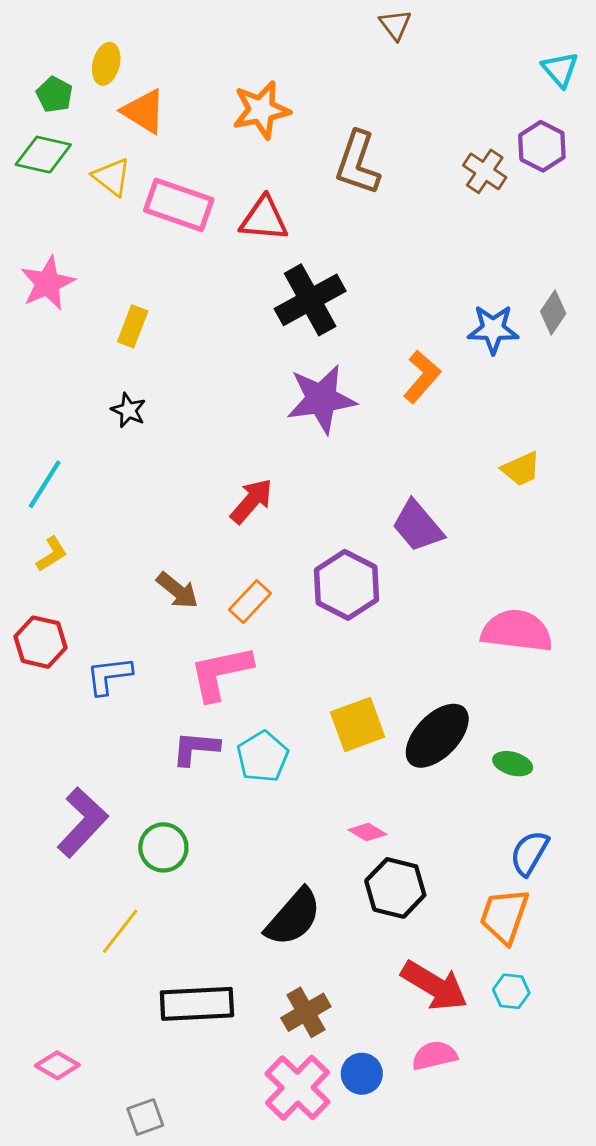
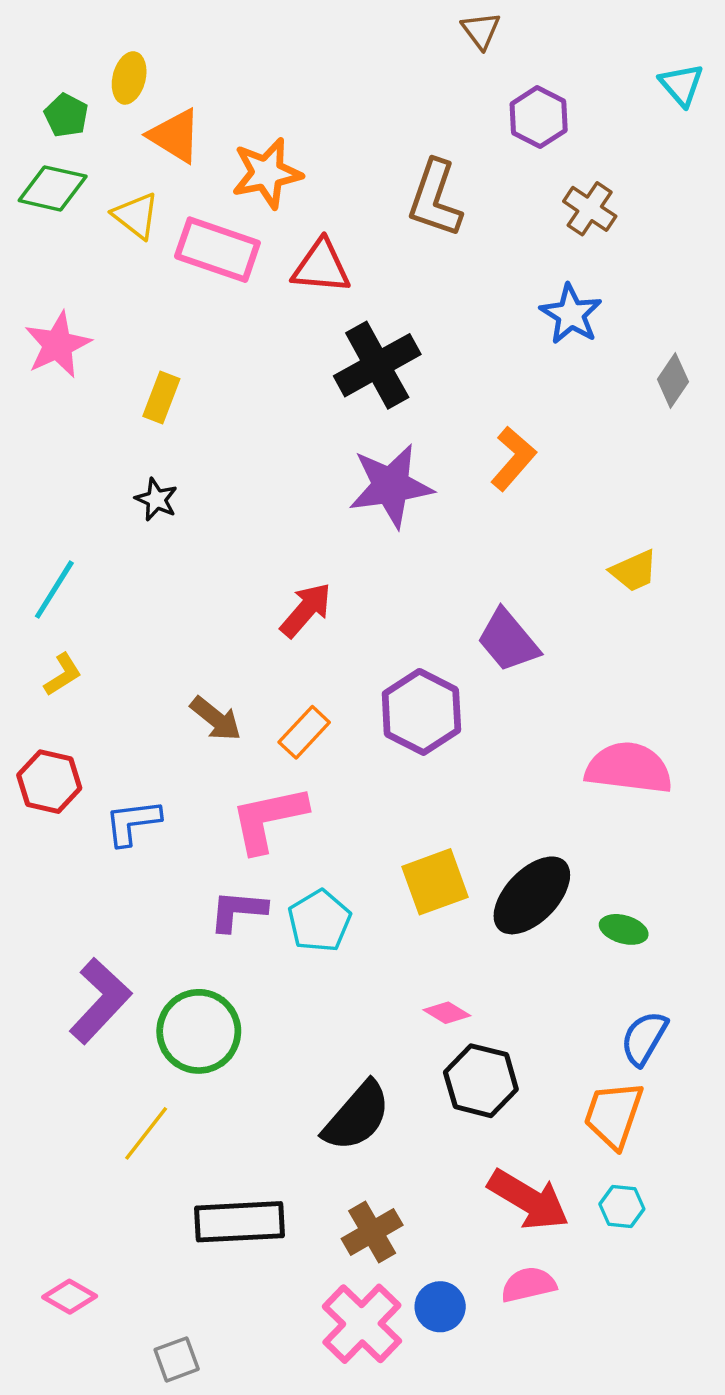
orange star: (261, 110) -> (267, 173), moved
purple hexagon: (542, 146) -> (539, 117), moved
blue star: (493, 329) -> (571, 314), moved, turned 30
green circle: (163, 847) -> (199, 1031), size x1.4

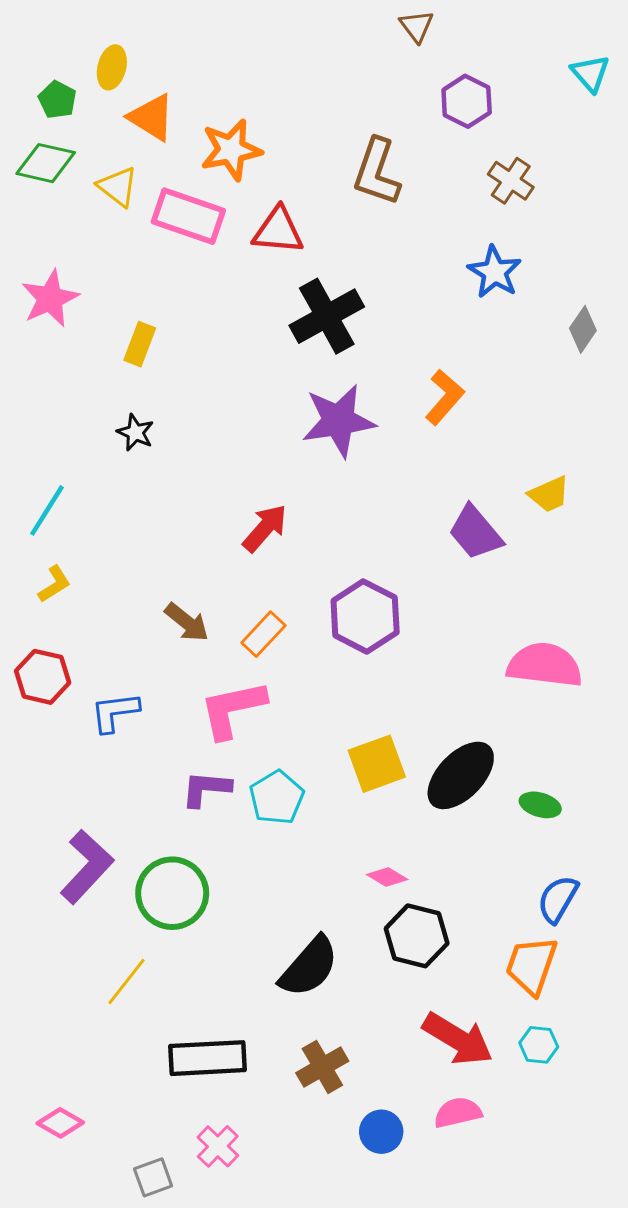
purple trapezoid: (508, 641) -> (475, 533), moved
pink cross: (362, 1324) -> (218, 1146), moved, size x0.6

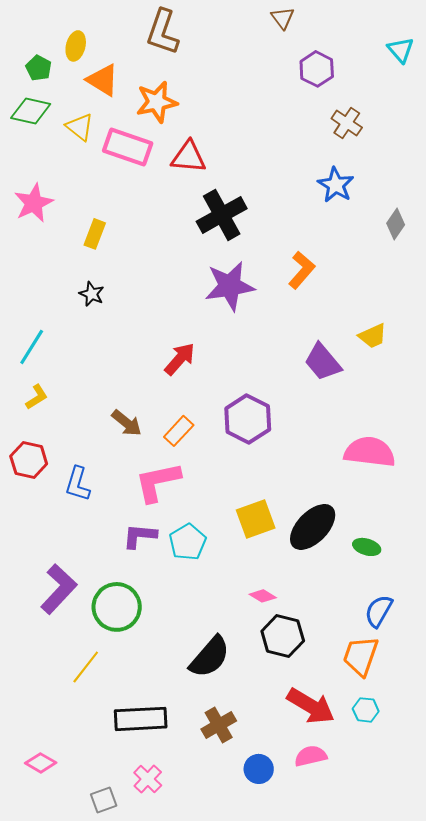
brown L-shape: (377, 172) -> (163, 32), moved
blue L-shape: (115, 712) -> (78, 484), turned -66

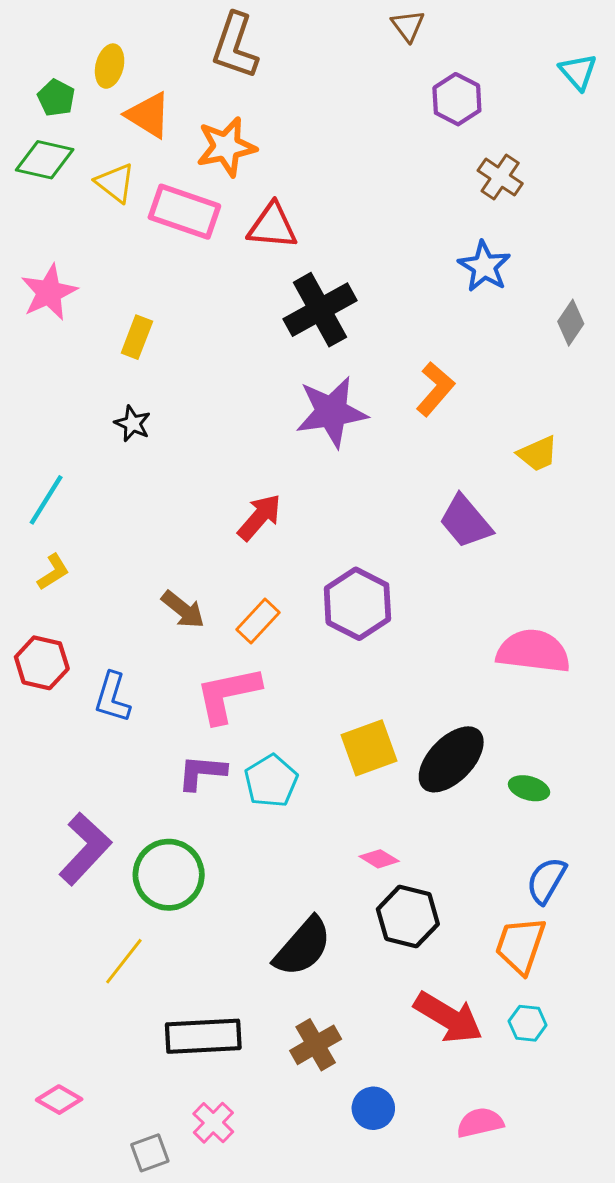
yellow trapezoid: (373, 336) -> (538, 454), moved
pink semicircle: (311, 756) -> (480, 1123), moved

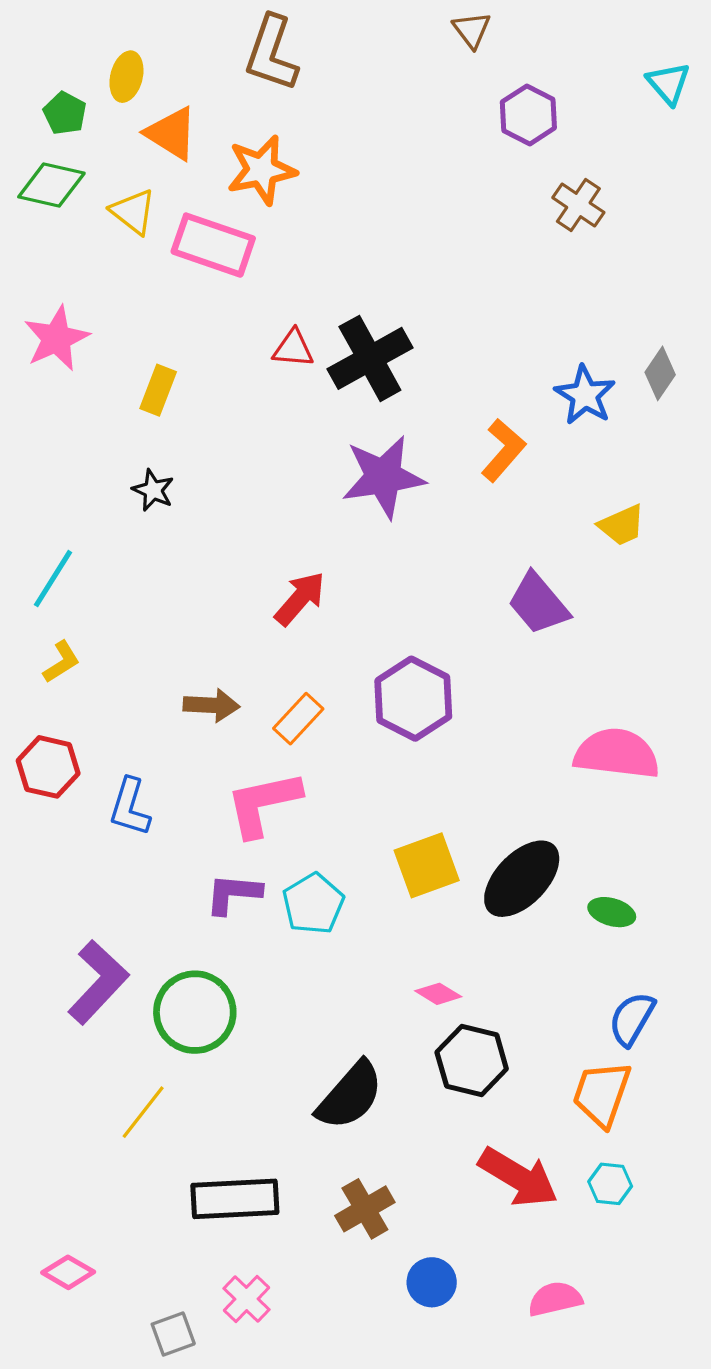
red triangle: (272, 226) -> (293, 348), moved, size x0.7
blue star: (484, 266) -> (585, 395), moved
brown arrow: (183, 609) -> (212, 705), turned -36

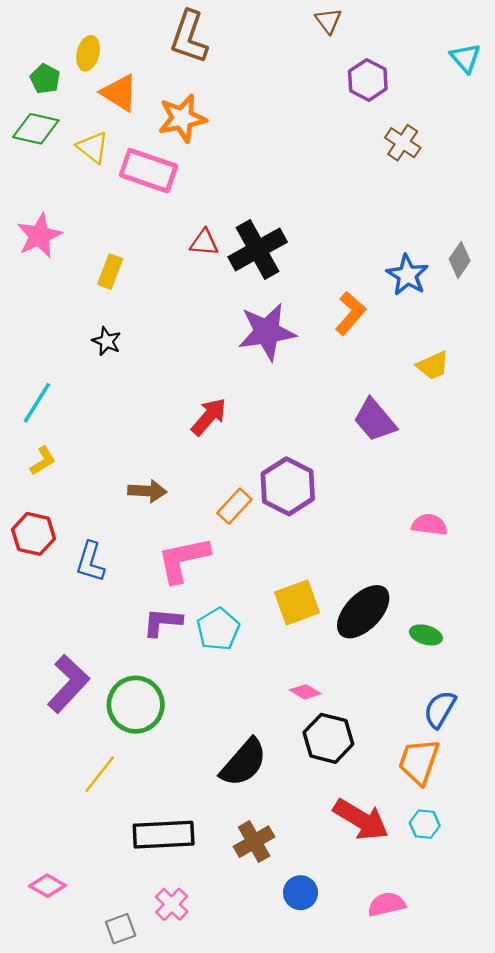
orange rectangle: (298, 719) -> (234, 506), moved
pink semicircle: (617, 754) -> (429, 525), size x0.6

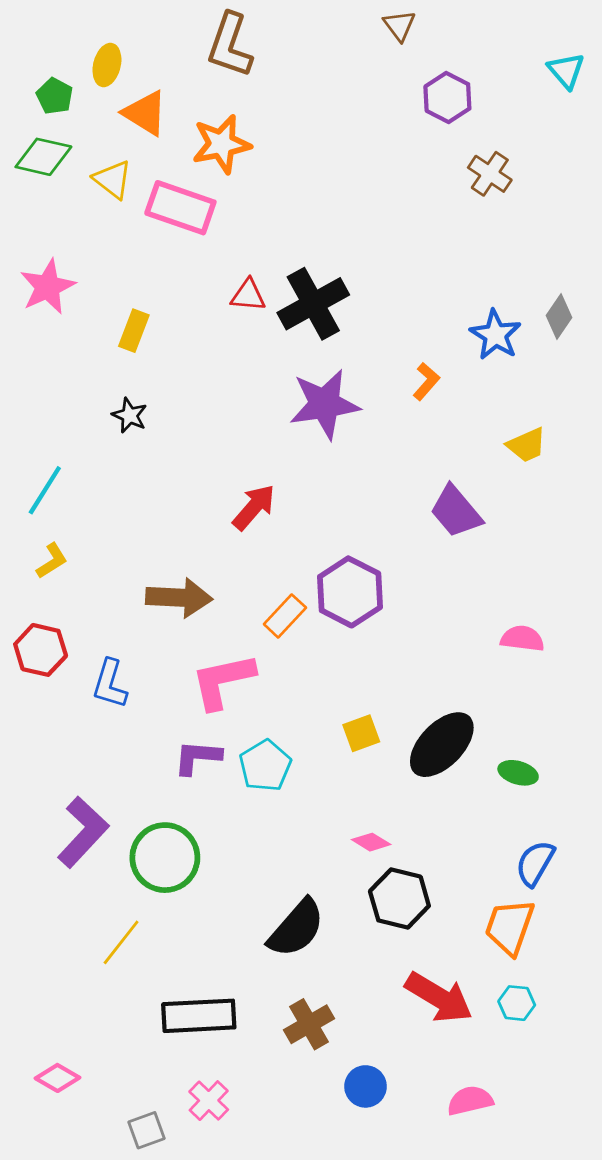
orange L-shape: (350, 313) -> (426, 381), size x0.7
brown arrow: (147, 491) -> (179, 598), size x1.4
yellow square: (297, 602) -> (361, 733), size x0.7

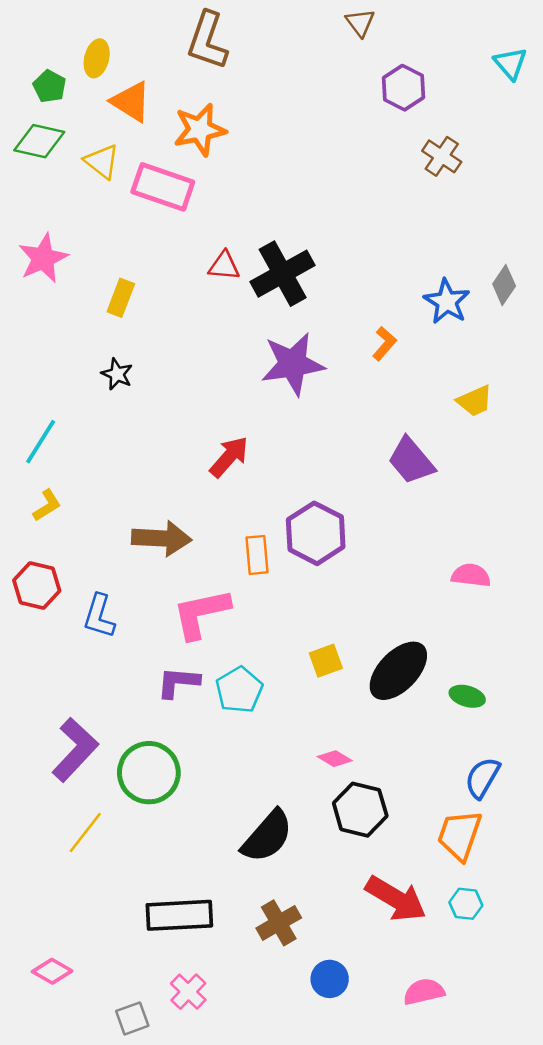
orange rectangle: (285, 616) -> (257, 555), turned -48
yellow line: (121, 942) -> (85, 833), moved

